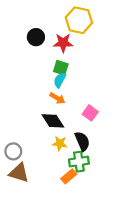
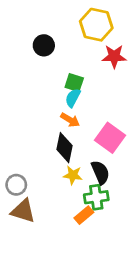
red star: (63, 43) -> (114, 56), moved
pink square: (90, 113) -> (110, 138), size x1.5
black diamond: (53, 121) -> (65, 148), turned 45

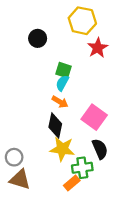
red star: (114, 56) -> (98, 48), turned -30
black semicircle: (100, 172) -> (100, 149), moved
yellow star: (73, 175) -> (62, 149), size x1.5

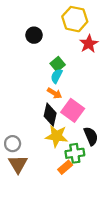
green square: (63, 70) -> (58, 64), turned 32
pink square: (94, 117) -> (73, 110), moved
brown triangle: (20, 180) -> (18, 164), turned 42

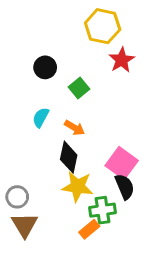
black circle: (34, 35) -> (45, 67), moved
cyan semicircle: (57, 76) -> (41, 117), moved
pink square: (73, 110) -> (122, 163), moved

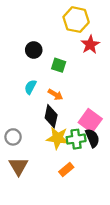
green square: (79, 88) -> (59, 65), turned -32
gray circle: (17, 197) -> (13, 137), moved
green cross: (103, 210) -> (76, 139), moved

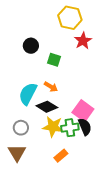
cyan semicircle: (30, 87) -> (28, 94), moved, size x1.6
black diamond: (51, 116) -> (47, 107), turned -70
gray circle: (13, 137) -> (21, 128), moved

